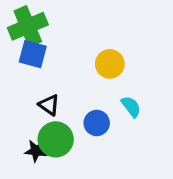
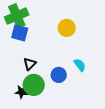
yellow circle: (110, 64) -> (67, 28), moved
black triangle: (49, 105) -> (30, 64), turned 40

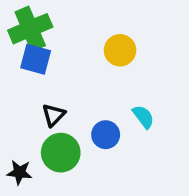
black star: (22, 92) -> (19, 172), moved

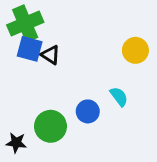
yellow circle: (120, 50) -> (135, 50), moved
black triangle: (54, 115) -> (50, 55), moved, turned -42

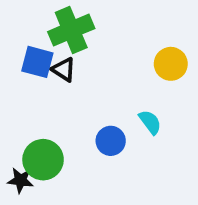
green cross: (25, 24) -> (71, 30), moved
green circle: (50, 126) -> (43, 160), moved

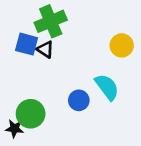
cyan semicircle: (150, 122) -> (107, 87), size x1.5

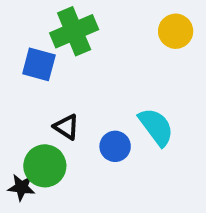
yellow circle: (122, 45) -> (176, 31), moved
black triangle: (45, 49) -> (66, 127), moved

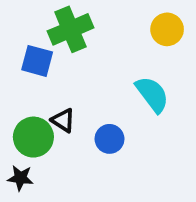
cyan semicircle: (156, 127) -> (152, 94), moved
green circle: (45, 166) -> (33, 137), moved

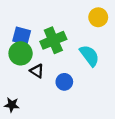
green cross: (71, 29) -> (53, 40), moved
green circle: (33, 137) -> (21, 53), moved

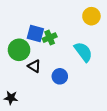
blue square: (22, 36) -> (35, 33), moved
green cross: (53, 40) -> (50, 38), size x0.6

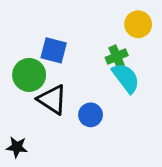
green cross: (50, 38) -> (117, 57), moved
black triangle: (34, 66) -> (52, 99), size x1.5

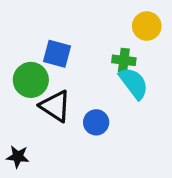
green cross: (117, 57) -> (124, 60), turned 30

